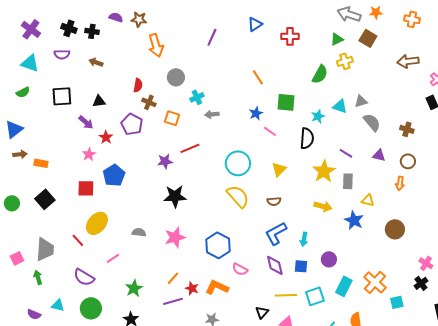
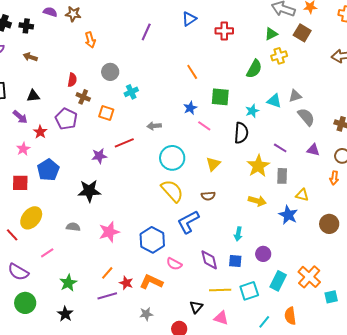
orange arrow: (156, 45) -> (90, 40), size x0.7
gray arrow: (212, 114) -> (154, 126), moved
black star: (175, 196) -> (89, 191), moved
blue L-shape: (276, 233) -> (188, 222), moved

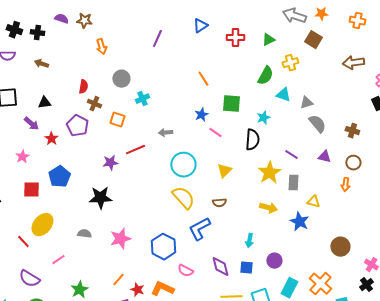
green triangle: (271, 34) -> (268, 40), moved
cyan triangle: (274, 101) -> (283, 95), moved
pink star: (23, 149) -> (22, 157), moved
brown circle: (329, 224) -> (340, 247), moved

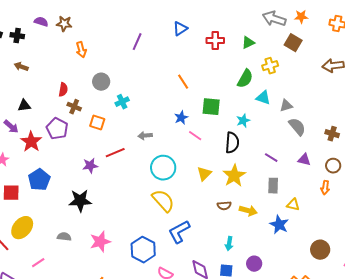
red star: (51, 139) -> (31, 142), size x1.5
yellow star: (269, 173) -> (234, 176), moved
brown semicircle: (219, 203) -> (224, 206), moved

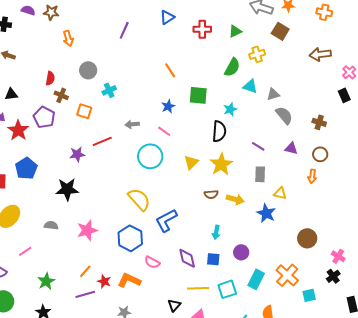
pink line: (195, 136) -> (164, 131), moved
yellow semicircle: (163, 201) -> (139, 199), moved

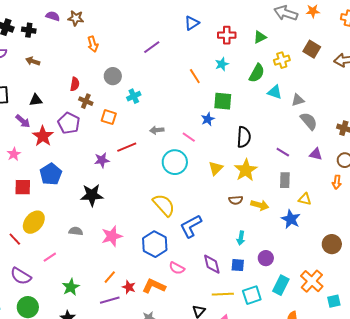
purple line: (124, 30) -> (152, 47), moved, turned 30
brown square: (280, 31) -> (312, 49), moved
blue star: (168, 106) -> (208, 119), moved
cyan star: (230, 109) -> (222, 64), moved

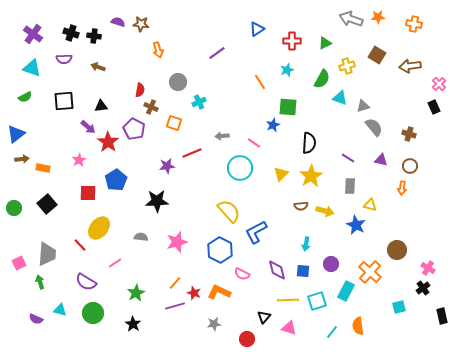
orange cross: (312, 281) -> (370, 272), moved

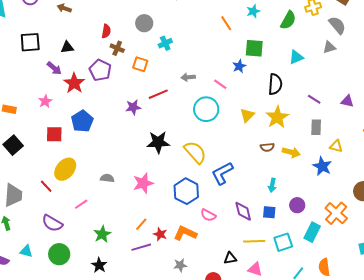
cyan triangle: (340, 98) -> (296, 57), moved, turned -42
gray semicircle: (374, 127) -> (337, 25), moved
black star: (157, 201) -> (158, 142), moved
black triangle: (264, 317) -> (230, 258), turned 40

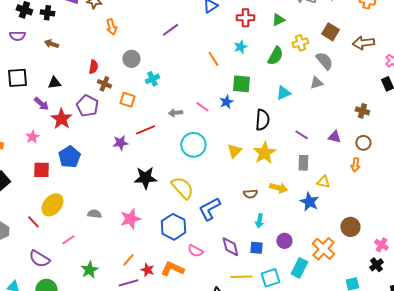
pink line: (220, 84) -> (202, 107), moved
brown semicircle: (267, 147) -> (250, 194), moved

